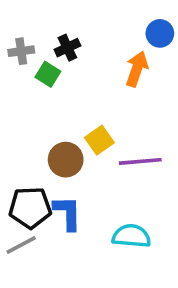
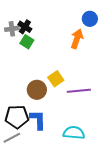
black cross: (67, 48) -> (25, 27), moved, turned -32

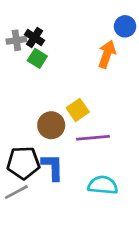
purple line: (79, 91) -> (93, 138), moved

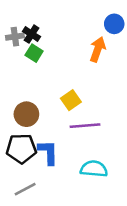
brown circle: (51, 125) -> (26, 114), moved
gray line: (16, 192) -> (25, 189), moved

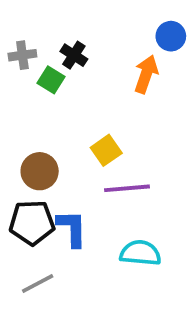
black cross: (32, 34) -> (74, 55), moved

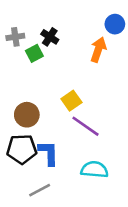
green square: (51, 80) -> (34, 53), turned 30
purple line: (127, 188) -> (86, 126), turned 40
gray line: (38, 283) -> (40, 190), moved

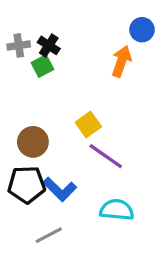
black cross: (50, 37) -> (49, 45), moved
blue L-shape: (49, 153) -> (60, 189), turned 136

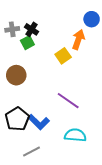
yellow square: (88, 125) -> (63, 56), moved
brown circle: (33, 142) -> (16, 75), moved
black pentagon: (27, 185) -> (17, 119), turned -30

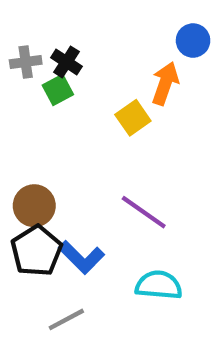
brown circle: (16, 75) -> (34, 206), moved

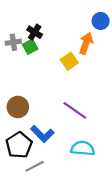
gray cross: (26, 62) -> (13, 42), moved
black pentagon: (36, 251) -> (19, 145), moved

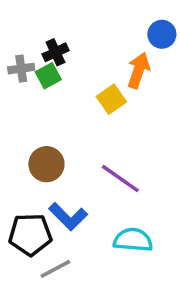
black cross: (35, 32) -> (55, 52), turned 32
brown circle: (18, 107) -> (46, 164), moved
black pentagon: (19, 145) -> (30, 235), turned 30

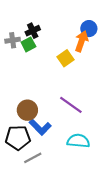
blue circle: (162, 34) -> (89, 29), moved
brown circle: (46, 164) -> (27, 110), moved

